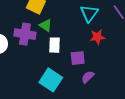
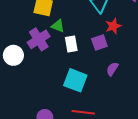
purple cross: (25, 34) -> (39, 39), turned -30
purple square: (78, 58) -> (99, 42), moved

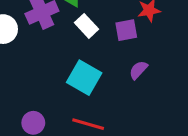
white rectangle: (71, 44) -> (87, 26), turned -42

